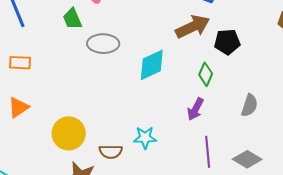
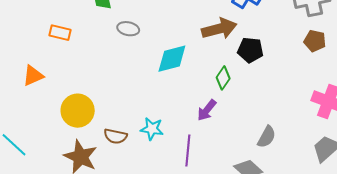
gray ellipse: (103, 44) -> (128, 29), size x0.7
orange rectangle: (20, 63) -> (60, 33), moved
gray semicircle: (249, 105) -> (267, 137), moved
purple line: (208, 152) -> (188, 150), moved

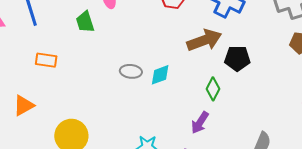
gray ellipse: (128, 29) -> (131, 71), moved
cyan diamond: (172, 59) -> (160, 75), size x0.7

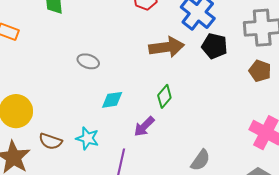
black pentagon: (237, 58) -> (214, 46), moved
cyan diamond: (160, 75) -> (112, 100), moved

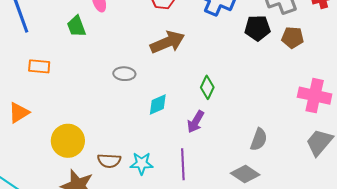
black pentagon: (214, 46) -> (257, 28), moved
brown arrow: (167, 47) -> (167, 42), moved
cyan star: (87, 138) -> (142, 163), moved

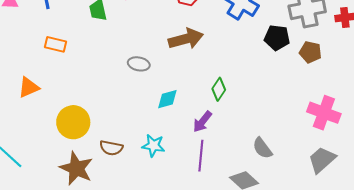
gray semicircle: (259, 139) -> (262, 148), turned 115
cyan star: (142, 163) -> (153, 146), moved
purple line: (183, 164) -> (201, 156), moved

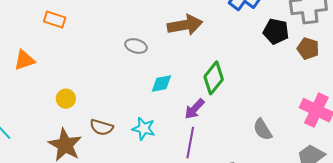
green diamond: (219, 89) -> (214, 78), size x1.4
yellow circle: (73, 122) -> (66, 99), size x0.6
gray semicircle: (262, 148) -> (263, 130), moved

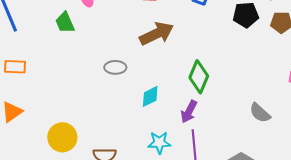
orange rectangle: (55, 20) -> (15, 67), moved
yellow circle: (66, 99) -> (62, 137), size x1.5
cyan star: (144, 129) -> (159, 143), moved

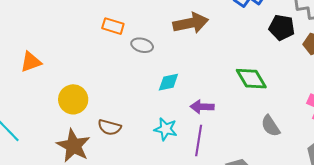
orange rectangle: (15, 67) -> (113, 26), moved
green diamond: (199, 77) -> (251, 79), moved, turned -68
purple arrow: (189, 112) -> (202, 107), turned 50

